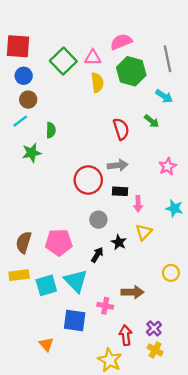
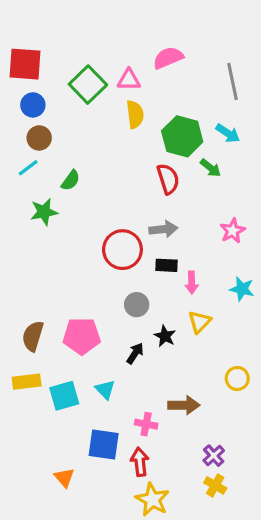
green hexagon: (131, 71) -> (182, 136), moved
green semicircle: (51, 130) -> (71, 180), turned 35
cyan triangle: (76, 281) -> (105, 390), size x0.6
red arrow: (126, 335) -> (140, 462), moved

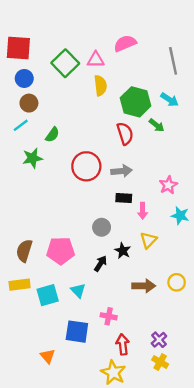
pink star: (233, 231) -> (168, 185), moved
red circle: (122, 250) -> (86, 166), moved
brown arrow: (184, 405) -> (144, 286), moved
red arrow: (140, 462) -> (123, 344), moved

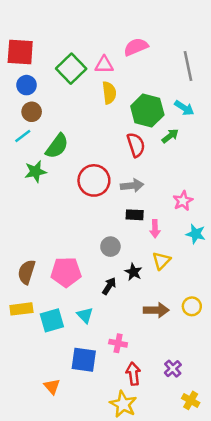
green arrow: (157, 125) -> (170, 136), turned -77
green semicircle: (52, 135) -> (57, 146), size x1.5
yellow cross: (160, 362) -> (191, 400), moved

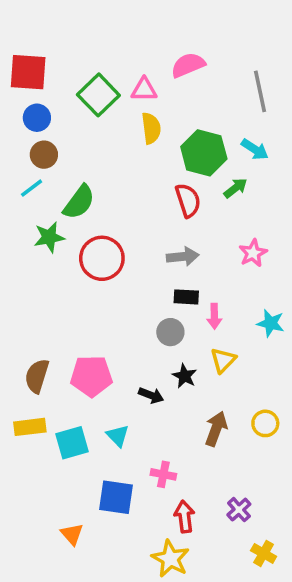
red circle: (94, 180) -> (102, 258), moved
pink star: (183, 201) -> (253, 253), moved
gray circle: (110, 247) -> (170, 332), moved
black arrow: (109, 286) -> (151, 395), turned 78
brown arrow: (156, 310) -> (216, 429), turned -70

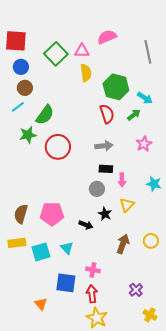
cyan arrow: (255, 149) -> (145, 98), moved
green arrow: (235, 188) -> (134, 115), moved
red arrow: (184, 517) -> (92, 294), moved

